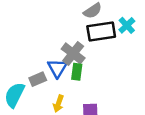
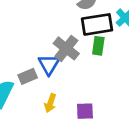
green rectangle: (77, 72) -> (98, 46), moved

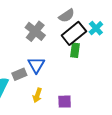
black rectangle: (97, 24) -> (74, 33), turned -30
gray cross: (66, 48) -> (35, 31), moved

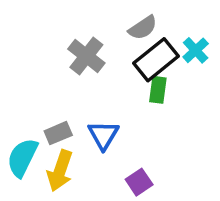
blue triangle: (36, 65) -> (103, 135), moved
yellow arrow: (37, 95) -> (60, 171), moved, size x1.5
purple square: (65, 102) -> (139, 182), turned -32

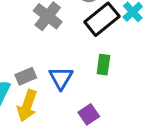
green rectangle: (158, 90) -> (103, 65), moved

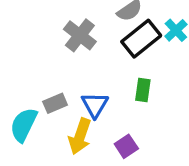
yellow arrow: (27, 106) -> (80, 136), moved

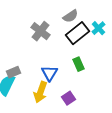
green rectangle: (143, 90) -> (78, 64), turned -32
gray rectangle: (55, 103) -> (13, 72), moved

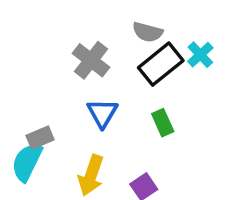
gray semicircle: (70, 16) -> (148, 32), turned 49
blue triangle: (49, 73) -> (102, 113), moved

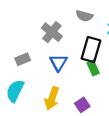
black rectangle: (161, 64) -> (91, 50), moved, turned -35
gray rectangle: (40, 138) -> (23, 59), moved

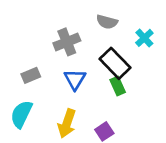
gray cross: (52, 32) -> (67, 42), turned 30
black rectangle: (91, 50) -> (115, 63), turned -60

